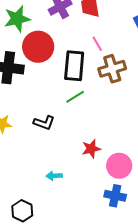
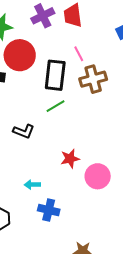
blue cross: (115, 196) -> (49, 210), moved

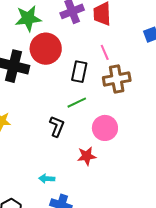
black rectangle: (55, 75) -> (79, 72), size x0.7
black L-shape: (24, 131) -> (57, 126), moved, turned -95
pink circle: (98, 176) -> (105, 128), moved

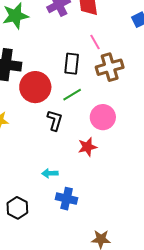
red circle: (46, 49) -> (35, 87), moved

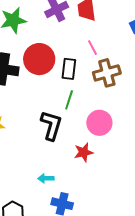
red circle: (35, 87) -> (39, 59), moved
green line: (72, 95) -> (69, 100), turned -42
black L-shape: (55, 120) -> (51, 125), size x1.4

